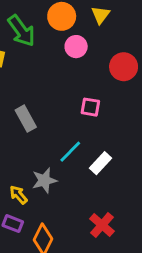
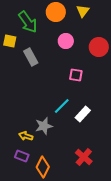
pink circle: (76, 47) -> (66, 41), moved
gray rectangle: (26, 119) -> (31, 57), moved
yellow arrow: (18, 195) -> (26, 136), turned -32

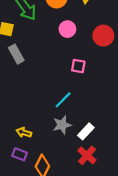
gray rectangle: (31, 57) -> (16, 54), moved
white rectangle: (83, 114) -> (86, 131), moved
gray star: (44, 126) -> (62, 125), moved

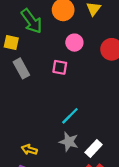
pink square: (78, 66) -> (60, 67), moved
gray star: (62, 125) -> (69, 142), turned 30

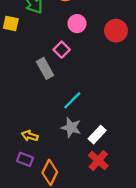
pink square: (60, 67) -> (62, 50), turned 35
gray rectangle: (21, 68) -> (45, 68), moved

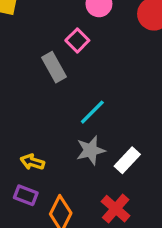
gray star: (71, 127) -> (91, 150), turned -30
red cross: (98, 161) -> (116, 209), moved

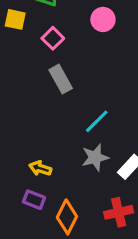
pink square: (77, 40) -> (53, 38), moved
red cross: (116, 209) -> (119, 212), turned 36

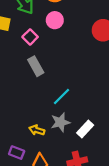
pink circle: (103, 19) -> (55, 20), moved
yellow arrow: (40, 168) -> (37, 130), moved

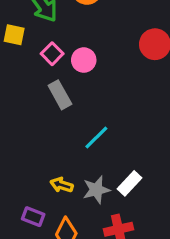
pink circle: (55, 20) -> (84, 60), moved
gray star: (60, 122) -> (96, 190), moved

